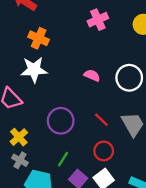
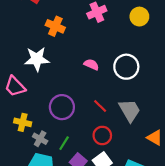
orange cross: (39, 38) -> (55, 26), moved
yellow cross: (19, 137) -> (23, 122), turned -35
gray cross: (20, 160) -> (40, 139), moved

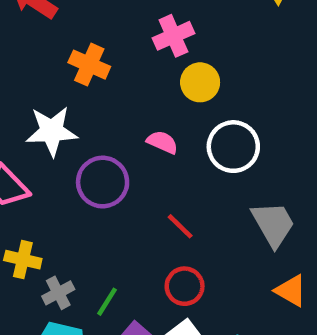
yellow circle: (139, 17) -> (200, 82), moved
purple circle: (62, 107) -> (103, 182), moved
gray trapezoid: (130, 110) -> (273, 224), moved
gray cross: (40, 139) -> (58, 293), turned 32

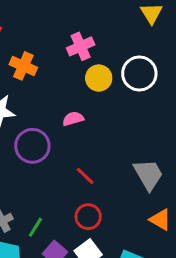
pink semicircle: (162, 142) -> (73, 119), turned -40
white circle: (233, 147) -> (139, 74), moved

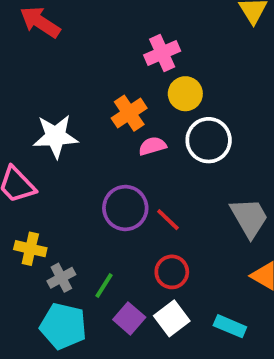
orange cross: (23, 66) -> (129, 113), moved, turned 32
white circle: (139, 74) -> (209, 140), moved
purple circle: (32, 146) -> (125, 208), moved

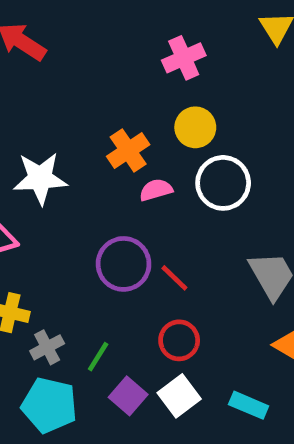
pink cross: (162, 53) -> (184, 58), moved

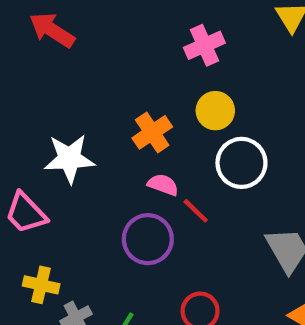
pink semicircle: (156, 190) -> (163, 185), moved, turned 36
red line: (174, 278) -> (196, 211), moved

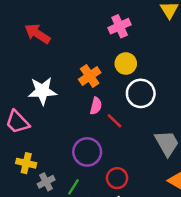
red arrow: (52, 30) -> (37, 34), moved
pink semicircle: (163, 185) -> (96, 106), turned 84
purple circle: (148, 239) -> (87, 152), moved

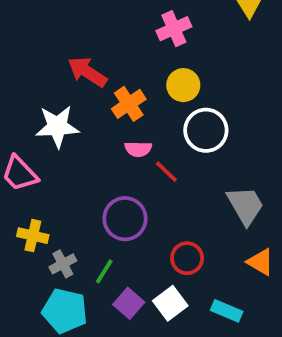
red arrow: (37, 34) -> (87, 72), moved
pink semicircle: (96, 106) -> (138, 149), turned 77
red circle: (117, 178) -> (187, 258), moved

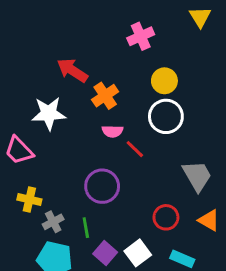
yellow circle: (183, 85) -> (164, 81), moved
red circle: (187, 258) -> (166, 217), moved
green line: (104, 271) -> (86, 228), turned -42

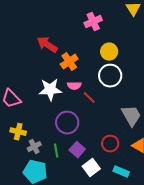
white star: (49, 113) -> (50, 90), moved
purple square: (105, 253) -> (77, 150), moved

